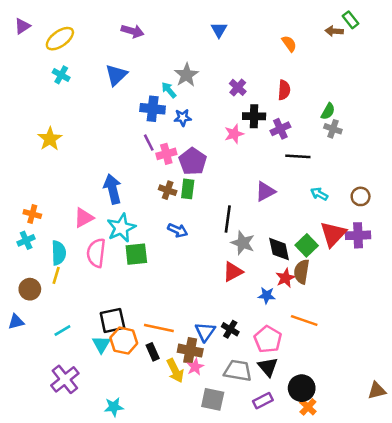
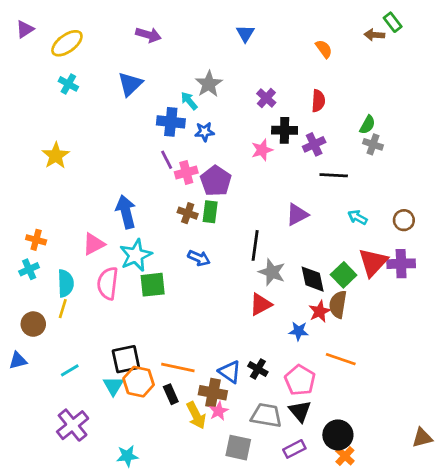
blue triangle: (205, 332) -> (230, 372), turned -30

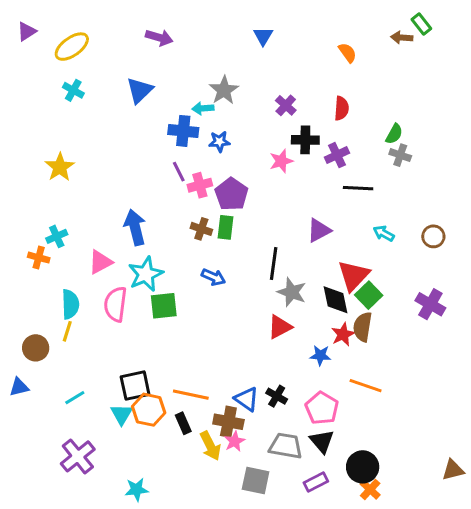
cyan arrow: (189, 101) -> (203, 108), turned -54
red triangle: (373, 262) -> (354, 276), moved
purple cross: (401, 264) -> (430, 304), moved, turned 32
cyan cross: (29, 269) -> (57, 236), moved

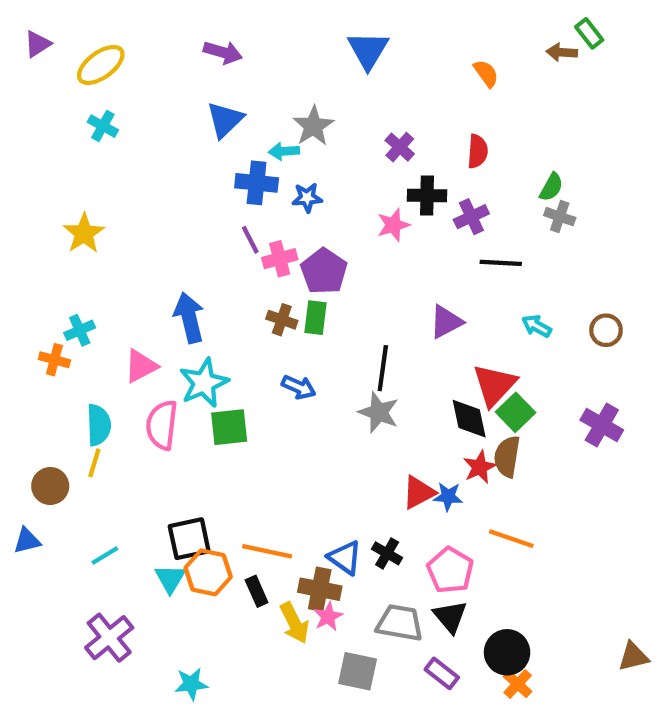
blue triangle: (263, 36) -> (368, 50), size x1.5
blue triangle: (140, 90) -> (225, 120), moved
gray star: (292, 292) -> (379, 412), moved
red triangle: (280, 327) -> (419, 492), moved
purple rectangle: (316, 482) -> (442, 673), turned 65

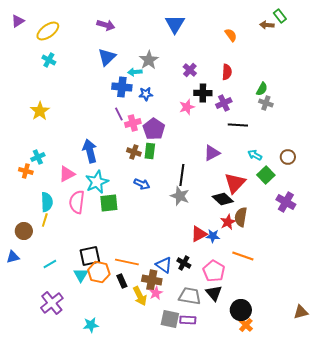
green square: (515, 412) -> (266, 175), moved
black diamond: (469, 419) -> (223, 199), turned -35
purple rectangle: (442, 673) -> (188, 320), moved, turned -35

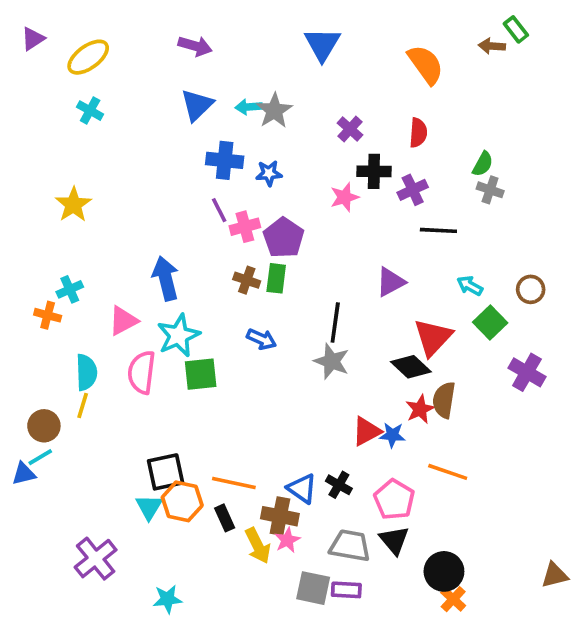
orange semicircle: (231, 35) -> (426, 64), size x1.6
cyan arrow: (135, 72) -> (249, 107), moved
cyan line: (50, 264) -> (40, 457), moved

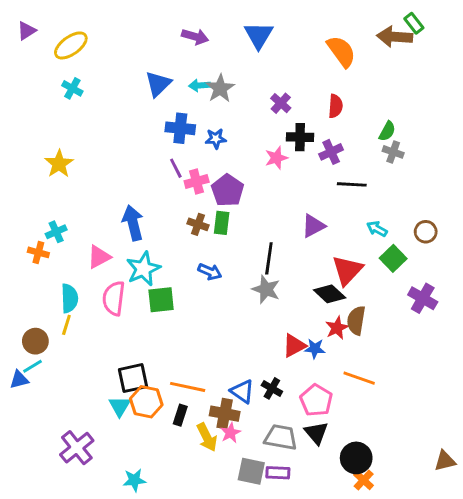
purple arrow: (195, 46) -> (195, 37), moved
brown arrow: (492, 46) -> (395, 37), size x1.6
black rectangle: (225, 518) -> (180, 415), turned 42

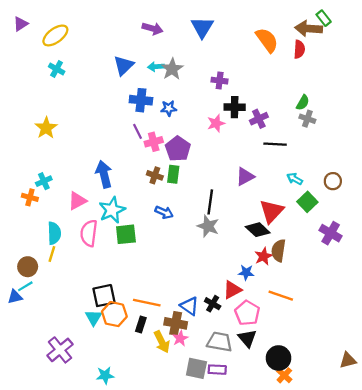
purple cross: (281, 103) -> (220, 81), turned -35
red semicircle: (335, 106) -> (299, 49), moved
red triangle: (294, 346) -> (232, 290), moved

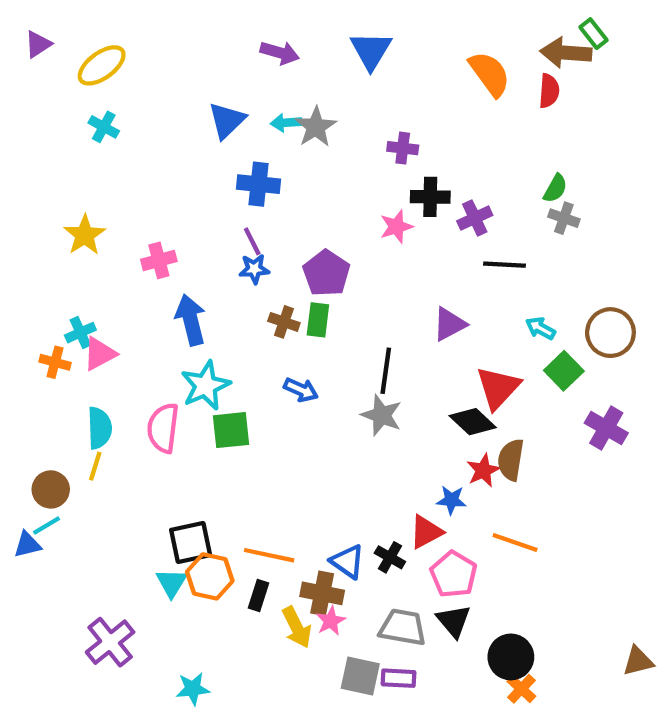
blue star: (169, 108) -> (254, 269), moved
pink cross: (154, 142) -> (159, 260), moved
brown circle: (333, 181) -> (610, 333), size x1.5
pink triangle: (77, 201) -> (99, 354), moved

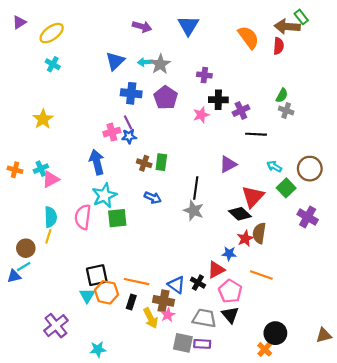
pink cross: (159, 260) -> (112, 132), moved
purple pentagon: (326, 273) -> (166, 98), moved
orange cross: (55, 362) -> (15, 170), moved
black circle: (511, 657) -> (275, 333), moved

